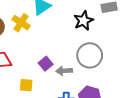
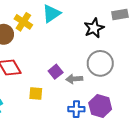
yellow cross: (21, 23) -> (23, 22), moved

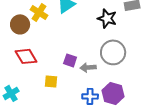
black star: (94, 28) -> (107, 18), turned -30
purple square: (56, 72) -> (70, 60), turned -32

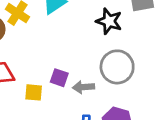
yellow square: (51, 81) -> (34, 92), moved

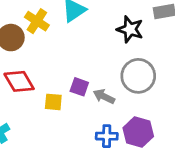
gray arrow: (83, 87) -> (104, 96), turned 30

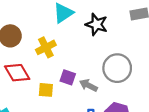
yellow cross: (37, 21) -> (46, 47), moved, turned 30
black star: (130, 29) -> (96, 24), moved

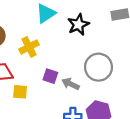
black star: (96, 24) -> (78, 25), turned 30
yellow square: (46, 90) -> (20, 92), moved

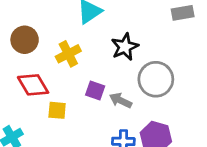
black star: (78, 25) -> (125, 47), moved

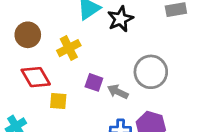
black star: (125, 47) -> (120, 19), moved

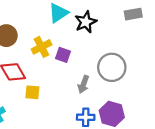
purple square: (94, 82) -> (63, 55), moved
gray arrow: (118, 92) -> (83, 84), turned -96

